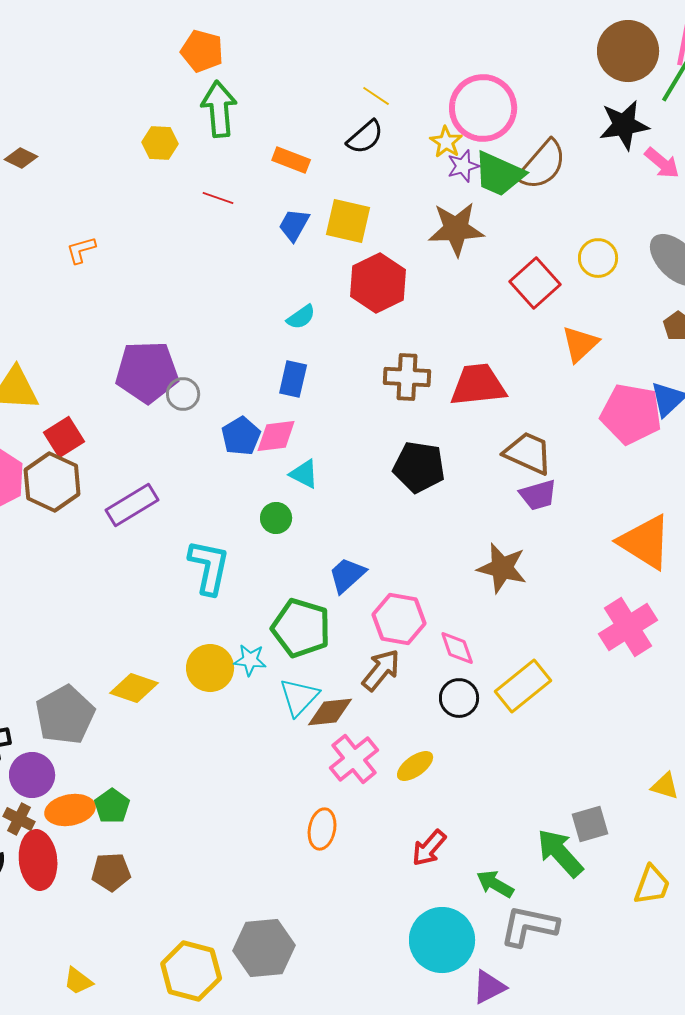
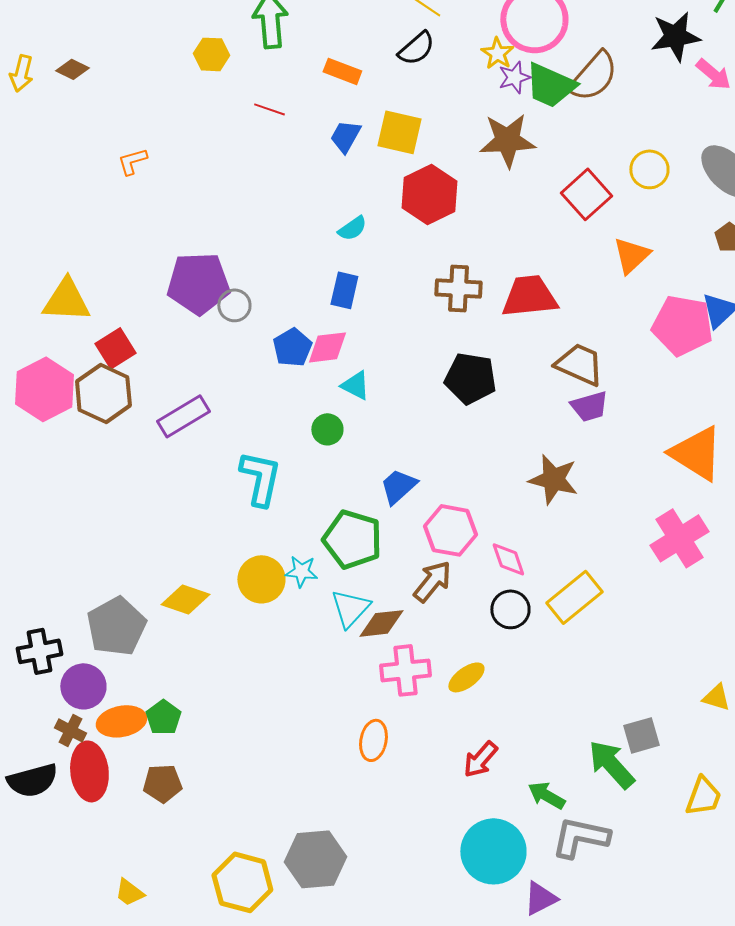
pink cross: (354, 759) -> (405, 670), turned 33

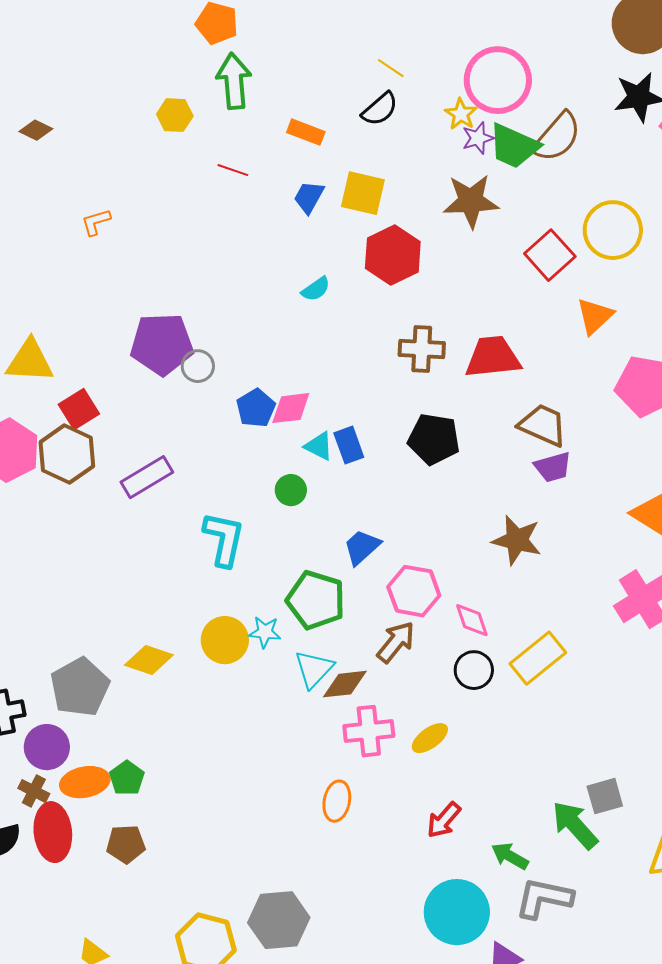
yellow circle: (649, 169) -> (613, 230), size x1.5
blue rectangle: (344, 290) -> (349, 445), moved, turned -33

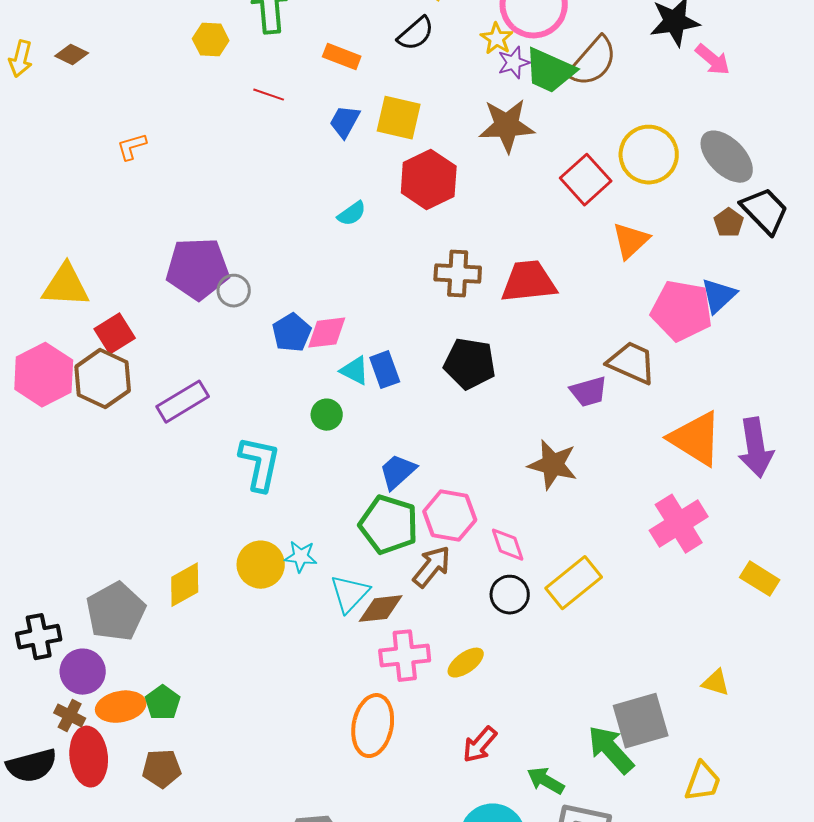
brown trapezoid: (543, 425) -> (632, 363), moved
green pentagon: (316, 600) -> (389, 525), moved
yellow diamond: (149, 660) -> (185, 585), turned -48
gray square: (605, 796) -> (641, 721), size x1.5
orange ellipse: (337, 801) -> (373, 726), size x1.5

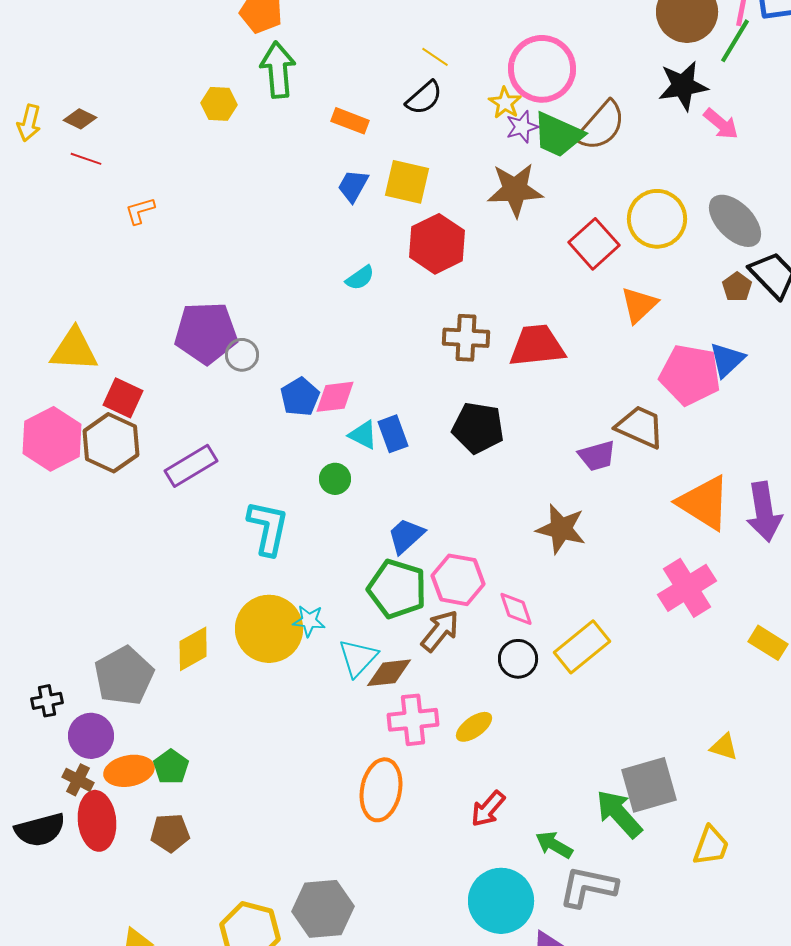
red line: (269, 95) -> (86, 159), moved
red square: (115, 334) -> (123, 398), turned -33
yellow circle: (261, 565) -> (269, 629), size x1.4
black cross: (39, 637) -> (47, 701), size x0.7

